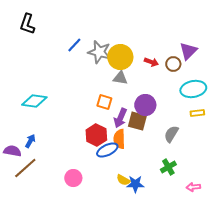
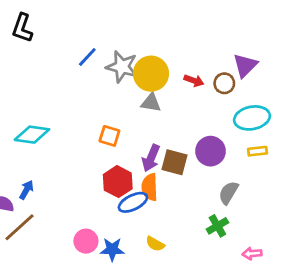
orange square: (104, 102) -> (109, 136), moved
purple circle: (145, 105) -> (210, 151), moved
gray semicircle: (171, 134) -> (228, 193), moved
blue star: (135, 184) -> (112, 249), moved

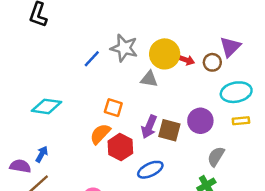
blue line: (87, 57) -> (92, 59), moved
yellow circle: (151, 74) -> (165, 54), moved
orange semicircle: (150, 187) -> (100, 134), moved, turned 45
blue ellipse: (133, 202) -> (150, 170), moved

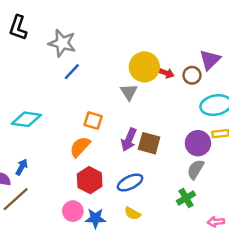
gray star: (124, 48) -> (62, 43), moved
gray triangle: (149, 79) -> (129, 92), turned 48
purple circle: (200, 121) -> (198, 143), moved
red hexagon: (120, 147) -> (90, 180), moved

